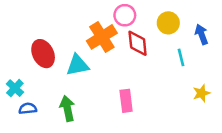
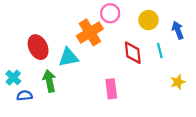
red diamond: (138, 43) -> (133, 53), moved
green arrow: (67, 108) -> (49, 81), moved

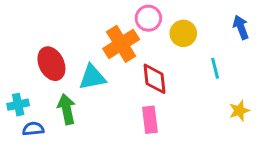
yellow circle: (149, 20) -> (183, 33), moved
blue arrow: (178, 30) -> (241, 27), moved
red diamond: (133, 53) -> (154, 79), moved
cyan cross: (13, 78) -> (18, 105), turned 35

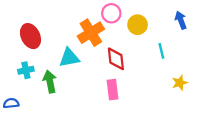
red ellipse: (51, 64) -> (30, 36), moved
cyan cross: (18, 105) -> (26, 70), moved
blue semicircle: (33, 129) -> (11, 103), moved

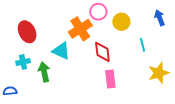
cyan triangle: (69, 58) -> (61, 51), turned 36
yellow star: (180, 83) -> (159, 73), size x1.5
pink rectangle: (112, 90) -> (110, 79), moved

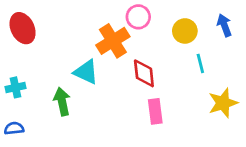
yellow circle: (121, 22) -> (185, 31), moved
red ellipse: (27, 32) -> (23, 28), moved
cyan cross: (23, 62) -> (15, 87), moved

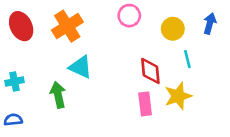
blue arrow: (224, 25) -> (210, 23), turned 36
orange cross: (113, 41) -> (67, 26), moved
red diamond: (144, 73) -> (150, 71), moved
yellow star: (223, 103) -> (178, 96), moved

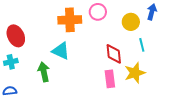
blue arrow: (210, 23) -> (152, 12), moved
red ellipse: (21, 26) -> (16, 36), moved
orange cross: (67, 26) -> (70, 20), moved, turned 30

